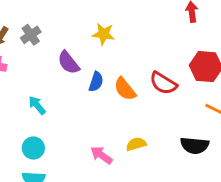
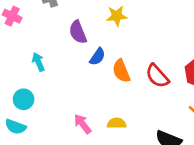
yellow star: (103, 34) -> (117, 16), turned -30

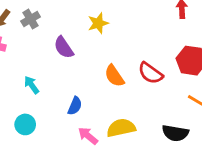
blue semicircle: (97, 57) -> (75, 106), moved
yellow semicircle: (117, 123) -> (121, 128), size x1.5

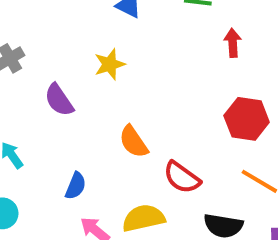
red semicircle: (150, 73) -> (182, 177), moved

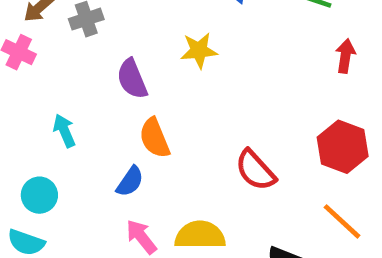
orange semicircle: (134, 142) -> (155, 138), moved
red semicircle: (182, 177) -> (255, 170), moved

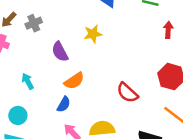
orange semicircle: (155, 138) -> (74, 81), turned -96

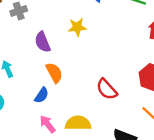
orange semicircle: (74, 81) -> (54, 73), turned -90

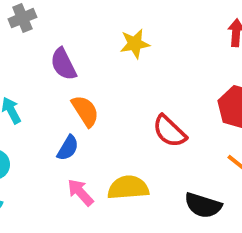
yellow star: (77, 27) -> (135, 44), moved

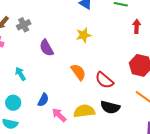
orange semicircle: (85, 111) -> (78, 72), moved
blue semicircle: (68, 148) -> (43, 100), moved
black semicircle: (203, 205) -> (110, 107), moved

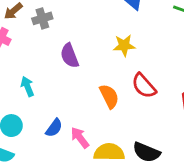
red semicircle: (104, 80) -> (144, 86), moved
pink arrow: (59, 115) -> (80, 138), moved

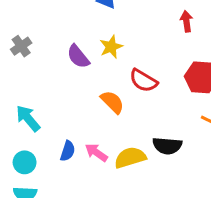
purple semicircle: (70, 56) -> (78, 56), moved
cyan arrow: (27, 86) -> (28, 118), size x1.4

